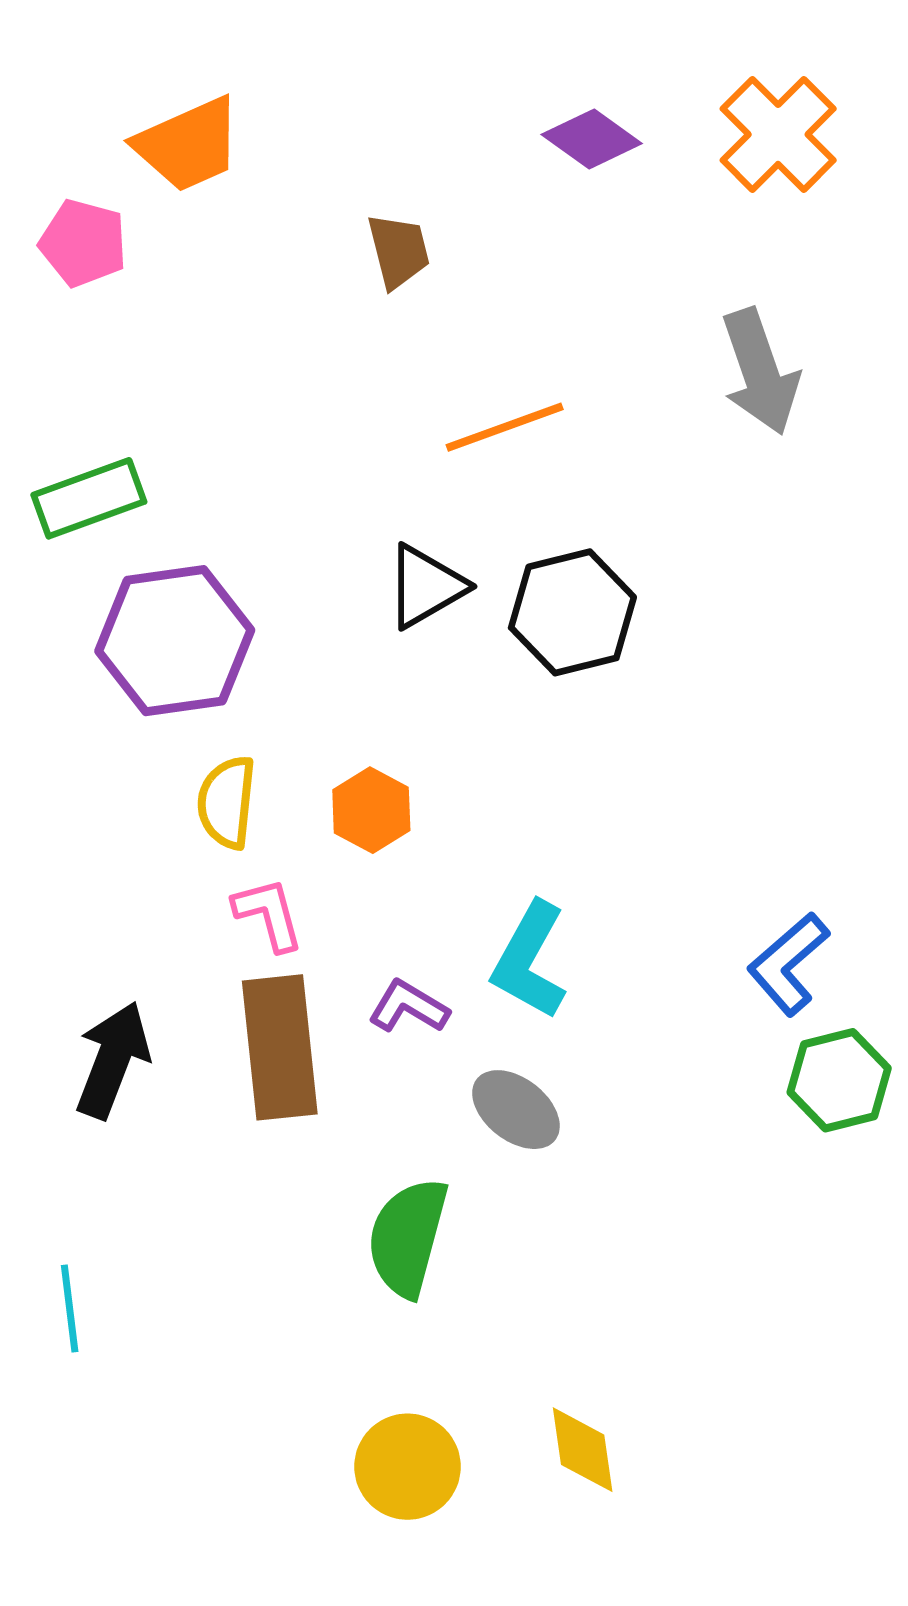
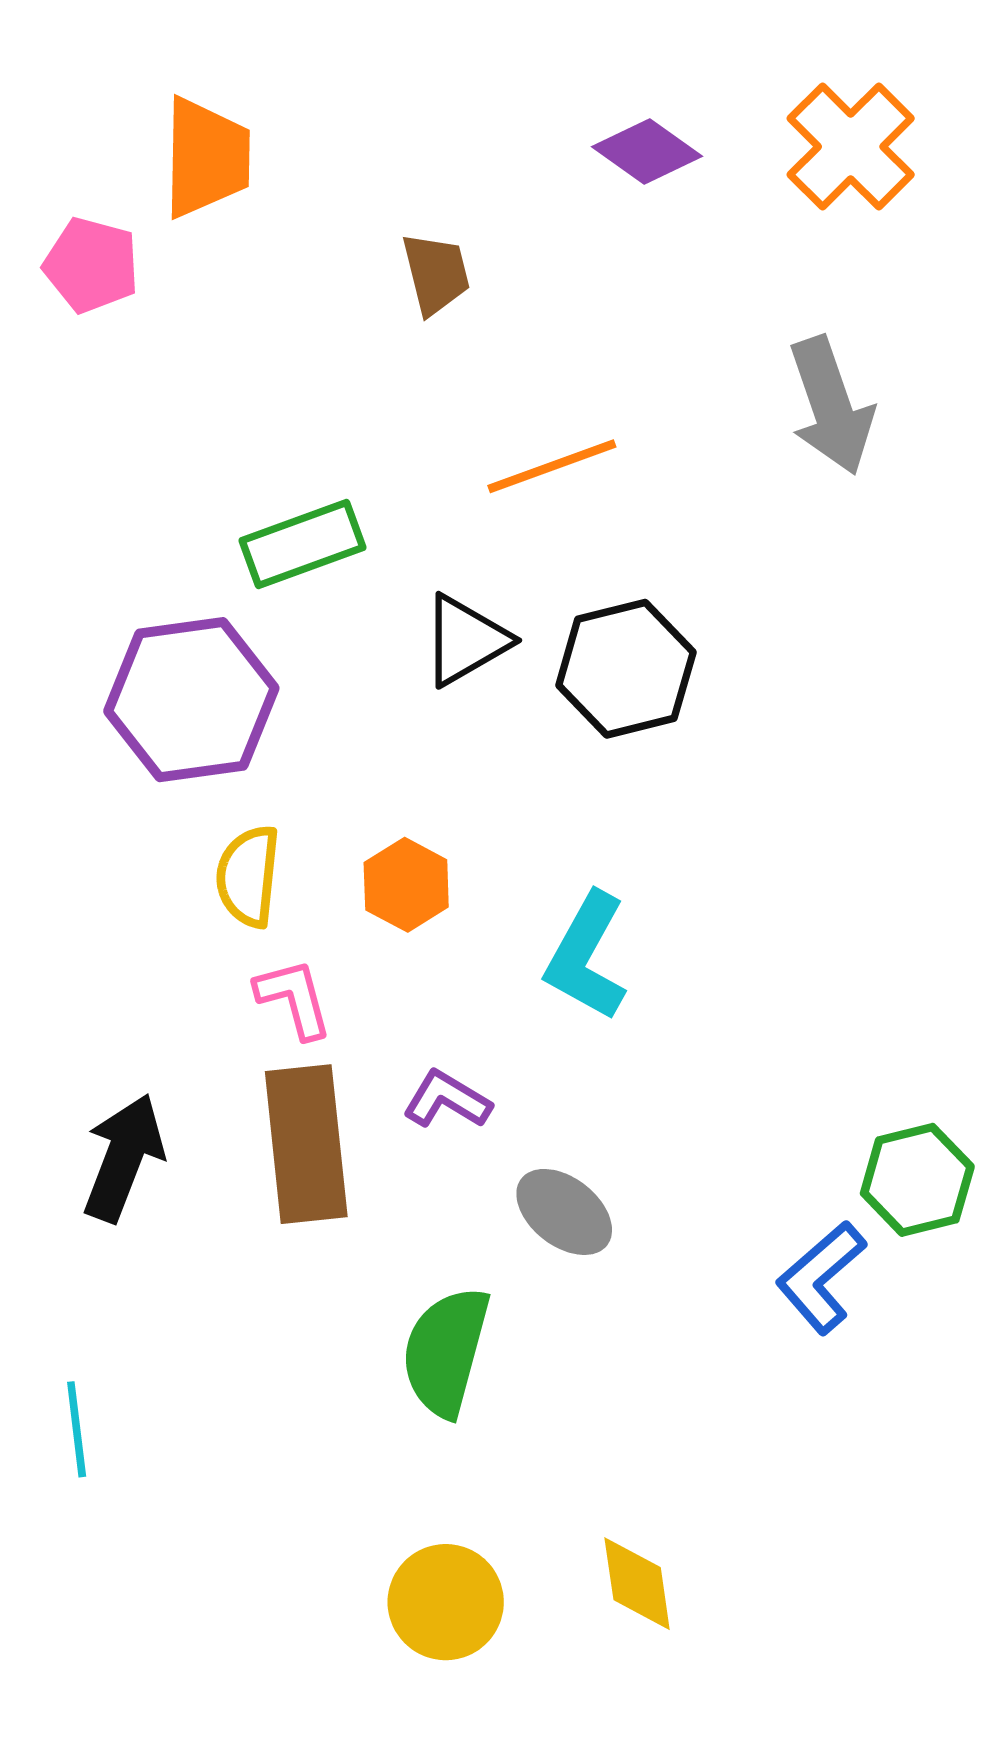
orange trapezoid: (188, 145) -> (206, 158), turned -65
green rectangle: (89, 498) -> (302, 544), moved
cyan L-shape: (530, 960) -> (586, 956), moved
blue L-shape: (788, 964) -> (821, 1277), moved

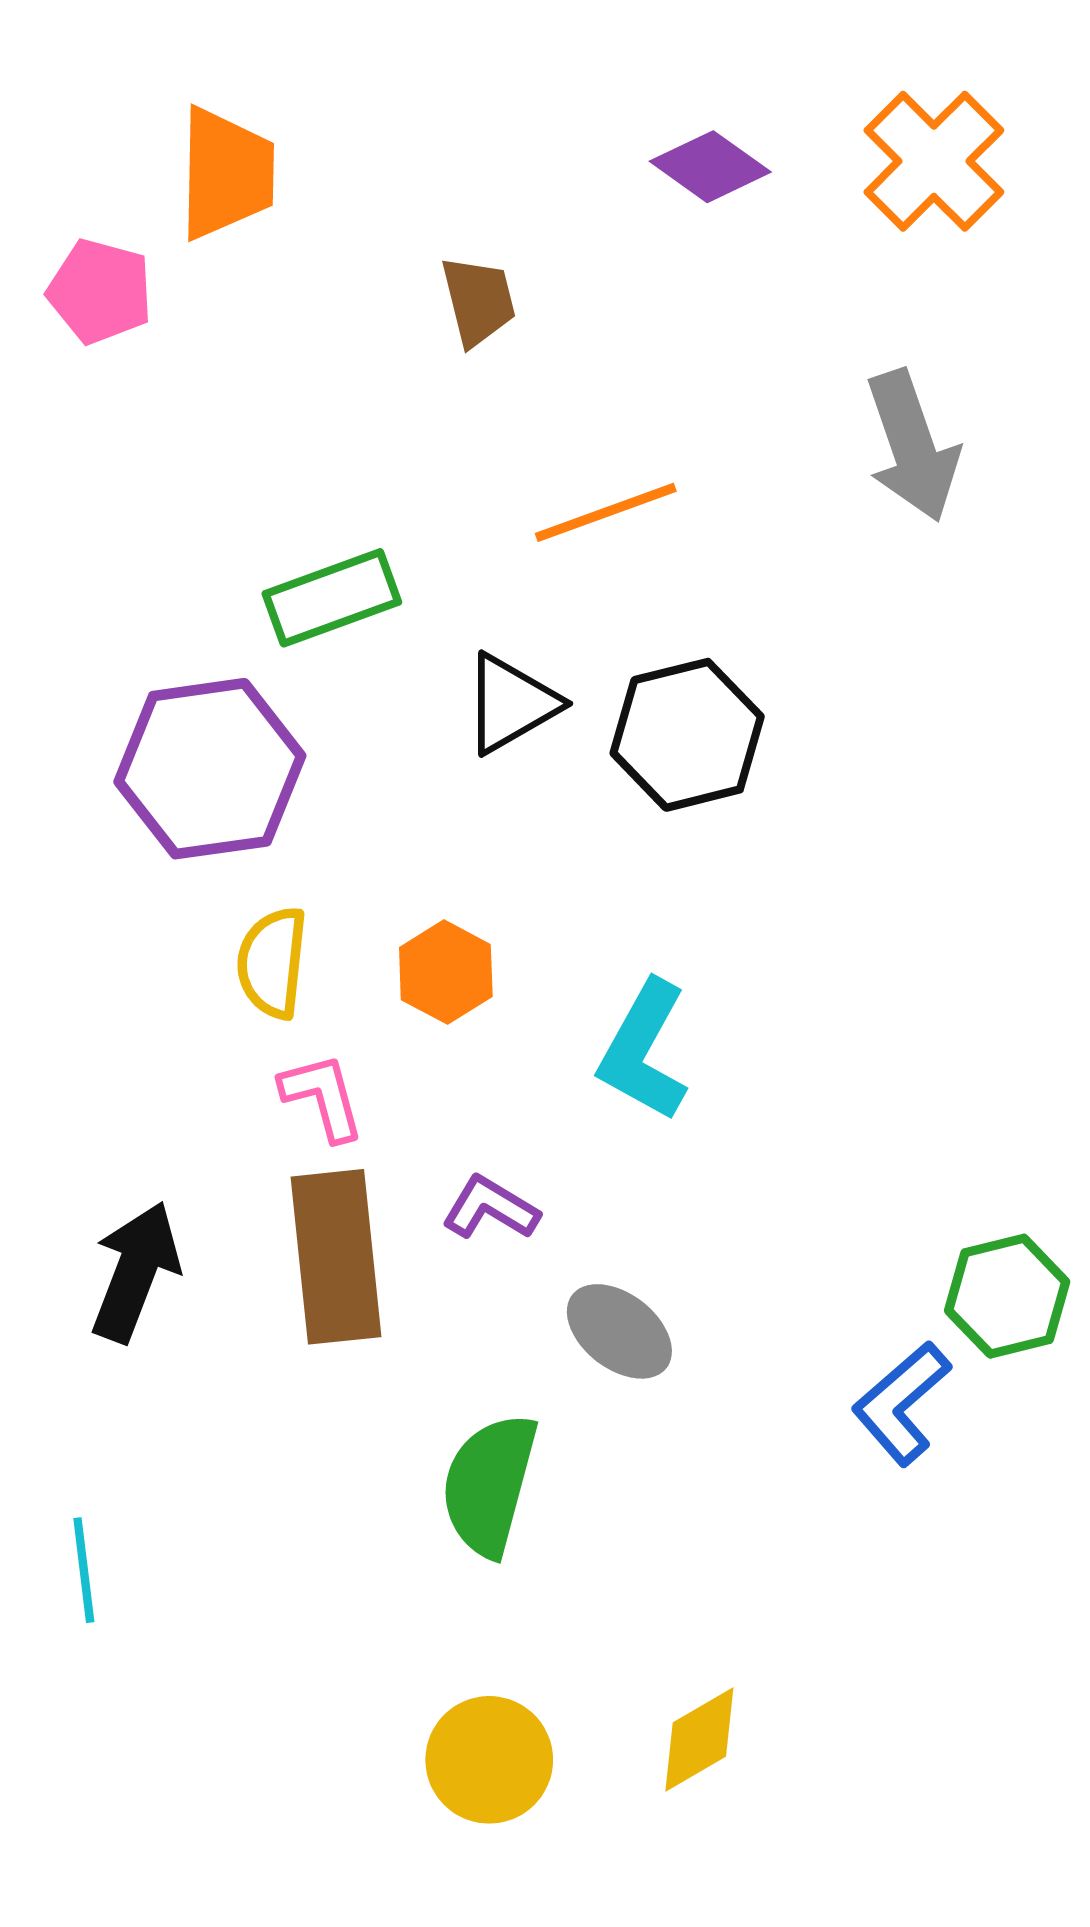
yellow diamond: (637, 1584) -> (699, 1740), turned 68

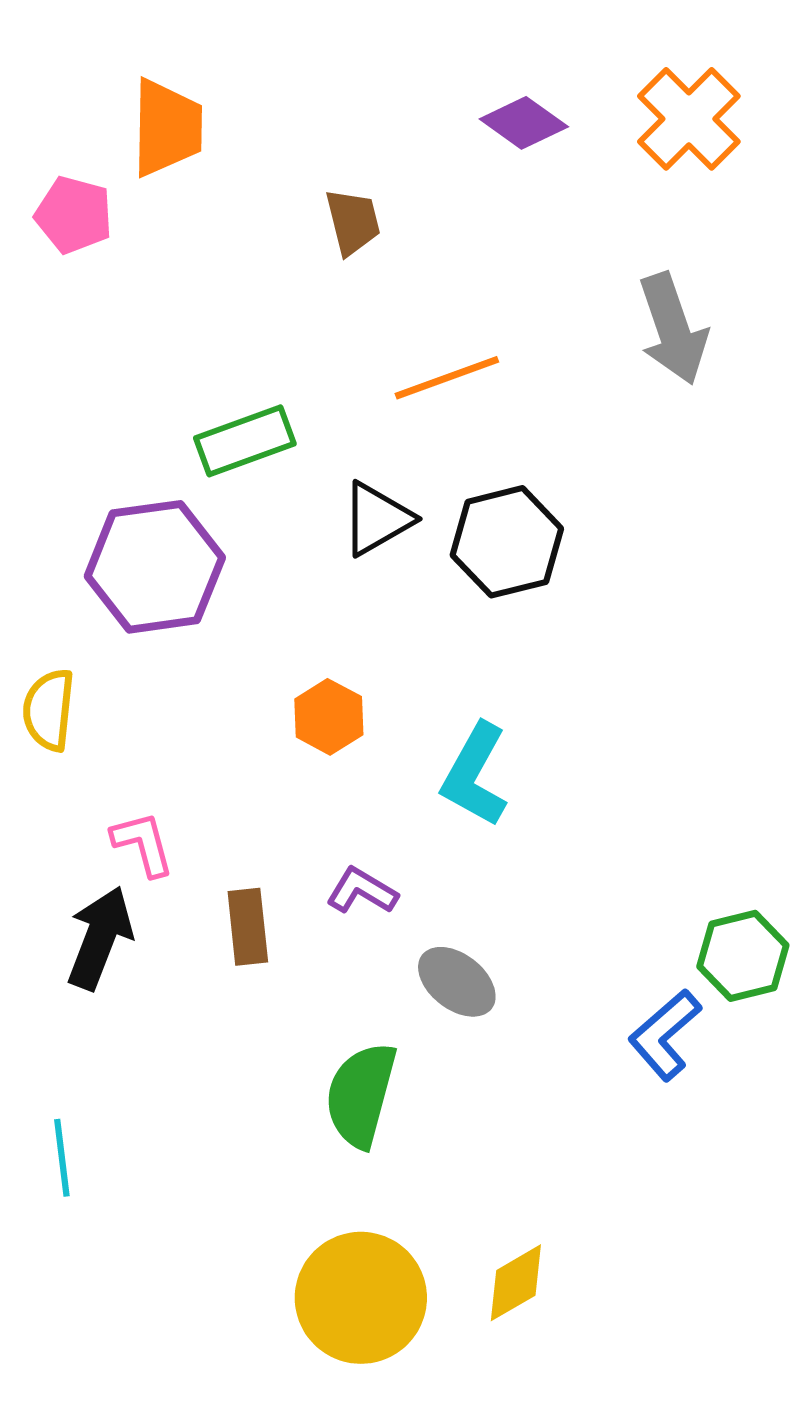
yellow semicircle: (272, 963) -> (49, 710), moved
pink L-shape: (322, 1097) -> (143, 844), moved
brown rectangle: (336, 1257) -> (248, 927), size x0.6
yellow circle: (489, 1760) -> (361, 1298), size x1.4

